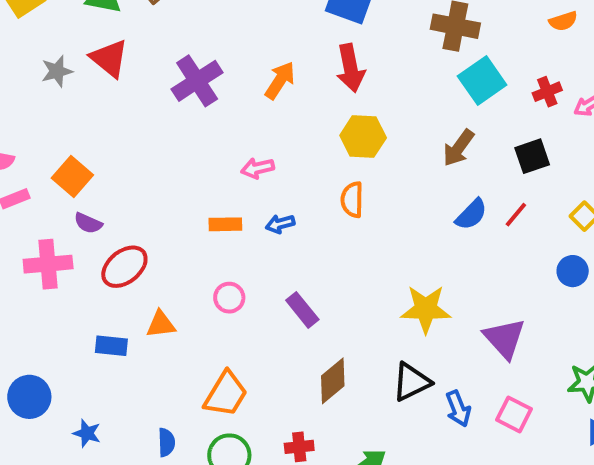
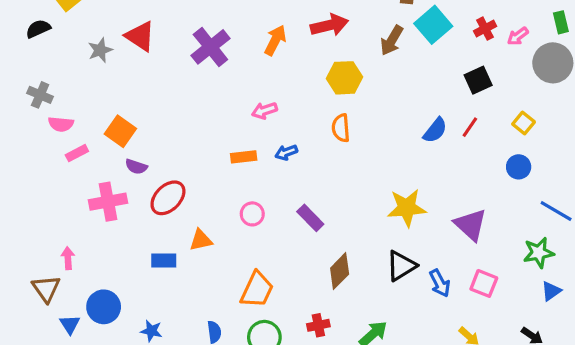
red arrow: (350, 68) -> (329, 25), turned -87
brown arrow: (458, 148) -> (392, 40), moved

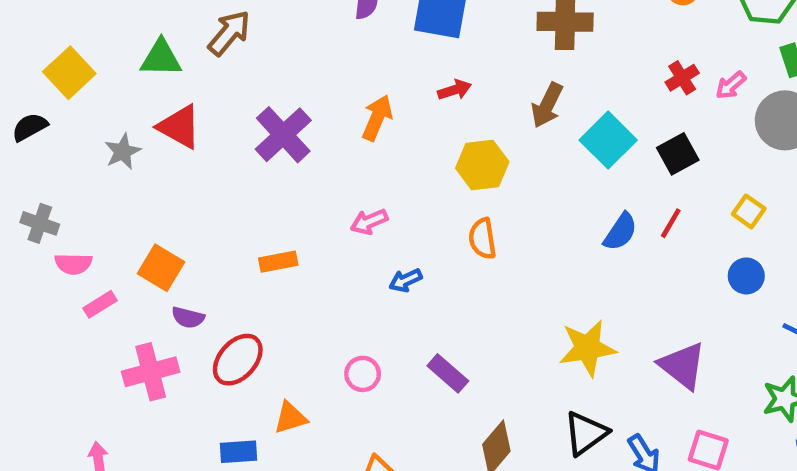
red arrow: (329, 25) -> (454, 90), size x0.6
cyan square: (433, 25) -> (608, 140), moved
orange rectangle: (244, 157) -> (278, 262), moved

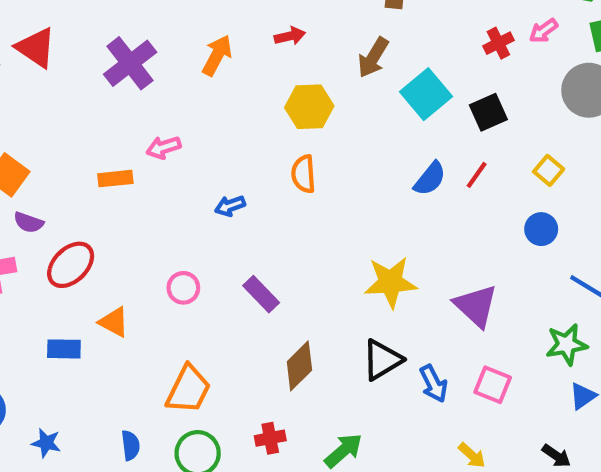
pink arrow: (731, 85) -> (543, 31), moved
pink arrow: (369, 222) -> (164, 147), moved
orange triangle: (290, 418) -> (114, 322), turned 40

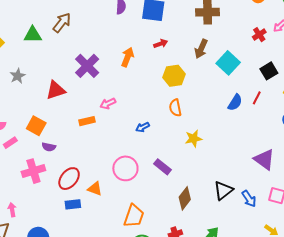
red triangle: (36, 48) -> (56, 90), moved, turned -45
black square: (488, 112) -> (269, 71), moved
red ellipse: (71, 265) -> (69, 179), moved
yellow star: (391, 282) -> (194, 139), moved, size x0.7
pink circle: (183, 288) -> (125, 168), size x1.6

